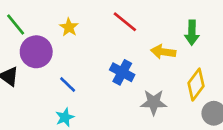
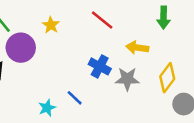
green arrow: (192, 33) -> (164, 18), moved
blue line: (68, 85) -> (75, 98), moved
gray star: (154, 102) -> (127, 79), moved

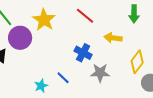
yellow star: (51, 25) -> (44, 20), size x1.6
gray star: (127, 79) -> (100, 73), moved

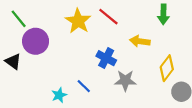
yellow star: (44, 20) -> (78, 21), moved

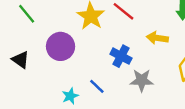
purple circle: (36, 41) -> (61, 46), moved

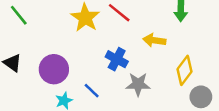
purple circle: (61, 46) -> (54, 69), moved

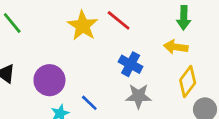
yellow arrow: (154, 40) -> (176, 47), moved
blue cross: (117, 59) -> (131, 64), moved

